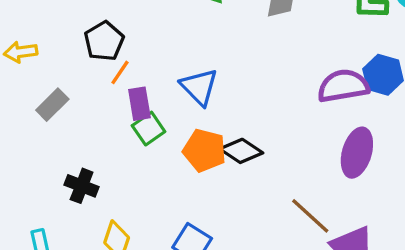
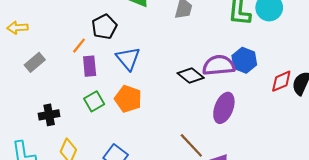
black pentagon: (104, 41) -> (104, 27), moved
green square: (149, 129) -> (94, 101), moved
black diamond: (241, 151) -> (191, 76), moved
black cross: (82, 186) -> (49, 115), turned -36

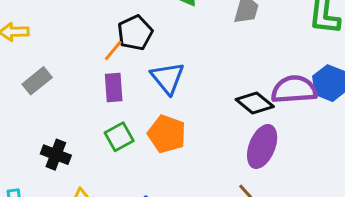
orange line: (79, 46) -> (113, 50), moved
purple ellipse: (224, 108) -> (262, 146), moved
black cross: (49, 115) -> (56, 155), turned 30

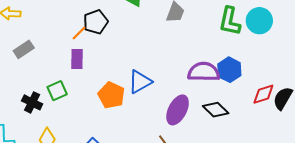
blue triangle: (168, 78) -> (140, 82), moved, turned 35
black diamond: (255, 103) -> (216, 110), moved
green square: (119, 137) -> (57, 91), moved

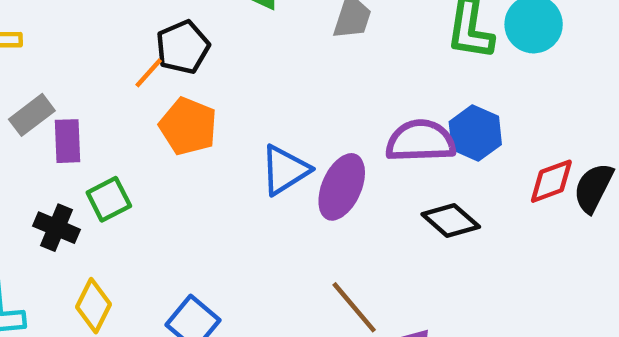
purple rectangle: (77, 59) -> (68, 141), moved
orange pentagon: (111, 95) -> (188, 126), moved
purple ellipse: (178, 110) -> (342, 187), moved

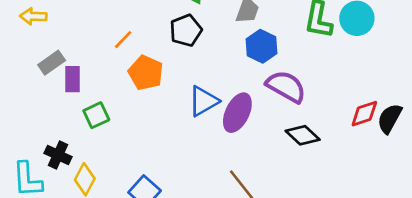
black pentagon: (183, 47) -> (186, 30), moved
blue hexagon: (475, 133) -> (262, 46), moved
purple semicircle: (421, 141) -> (286, 87), turned 30
black cross: (56, 228) -> (58, 155), moved

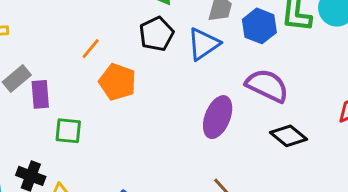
blue hexagon: (262, 46) -> (259, 26), moved
blue triangle: (203, 101) -> (203, 44), moved
green square: (96, 115) -> (68, 131), turned 35

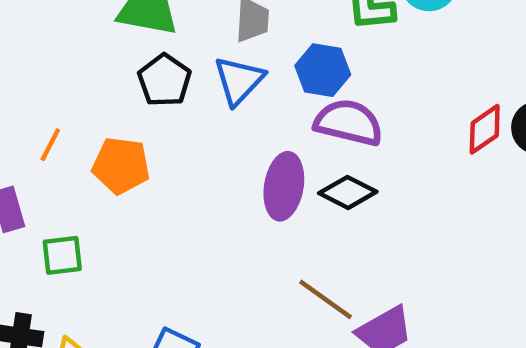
blue hexagon: (259, 26) -> (323, 70), moved
orange line: (91, 49) -> (50, 145), moved
black diamond: (288, 136) -> (348, 192), moved

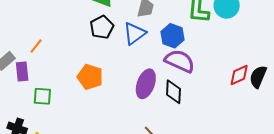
orange line: (50, 145) -> (36, 46), moved
orange pentagon: (121, 166) -> (90, 77), moved
black diamond: (348, 192) -> (174, 92), turned 55

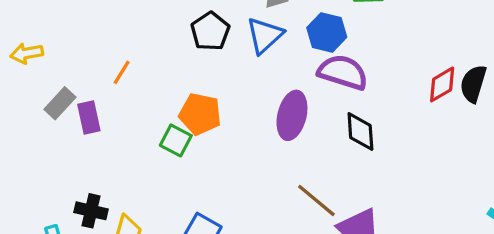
orange line: (36, 46) -> (122, 72), moved
black diamond: (174, 92) -> (360, 132), moved
green square: (42, 96) -> (176, 140), moved, turned 30

